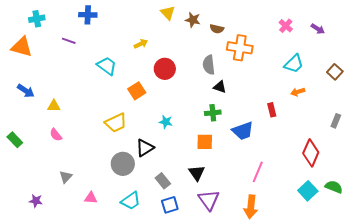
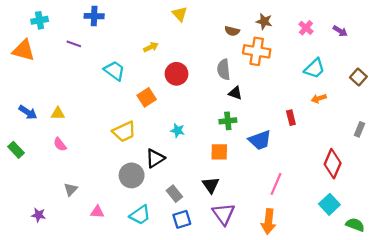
brown star: (193, 20) -> (264, 21), moved
blue arrow: (26, 91) -> (28, 112), moved
green semicircle: (334, 187) -> (355, 225), moved

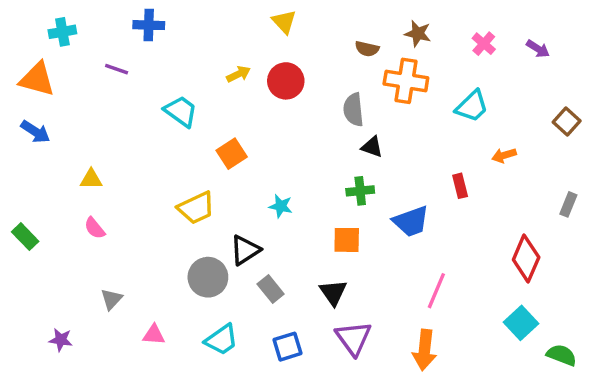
cyan trapezoid: (314, 68) -> (472, 106), moved
red circle: (176, 74) -> (286, 81), moved
blue arrow: (28, 112) -> (35, 132), moved
gray rectangle: (174, 194) -> (271, 289), moved

